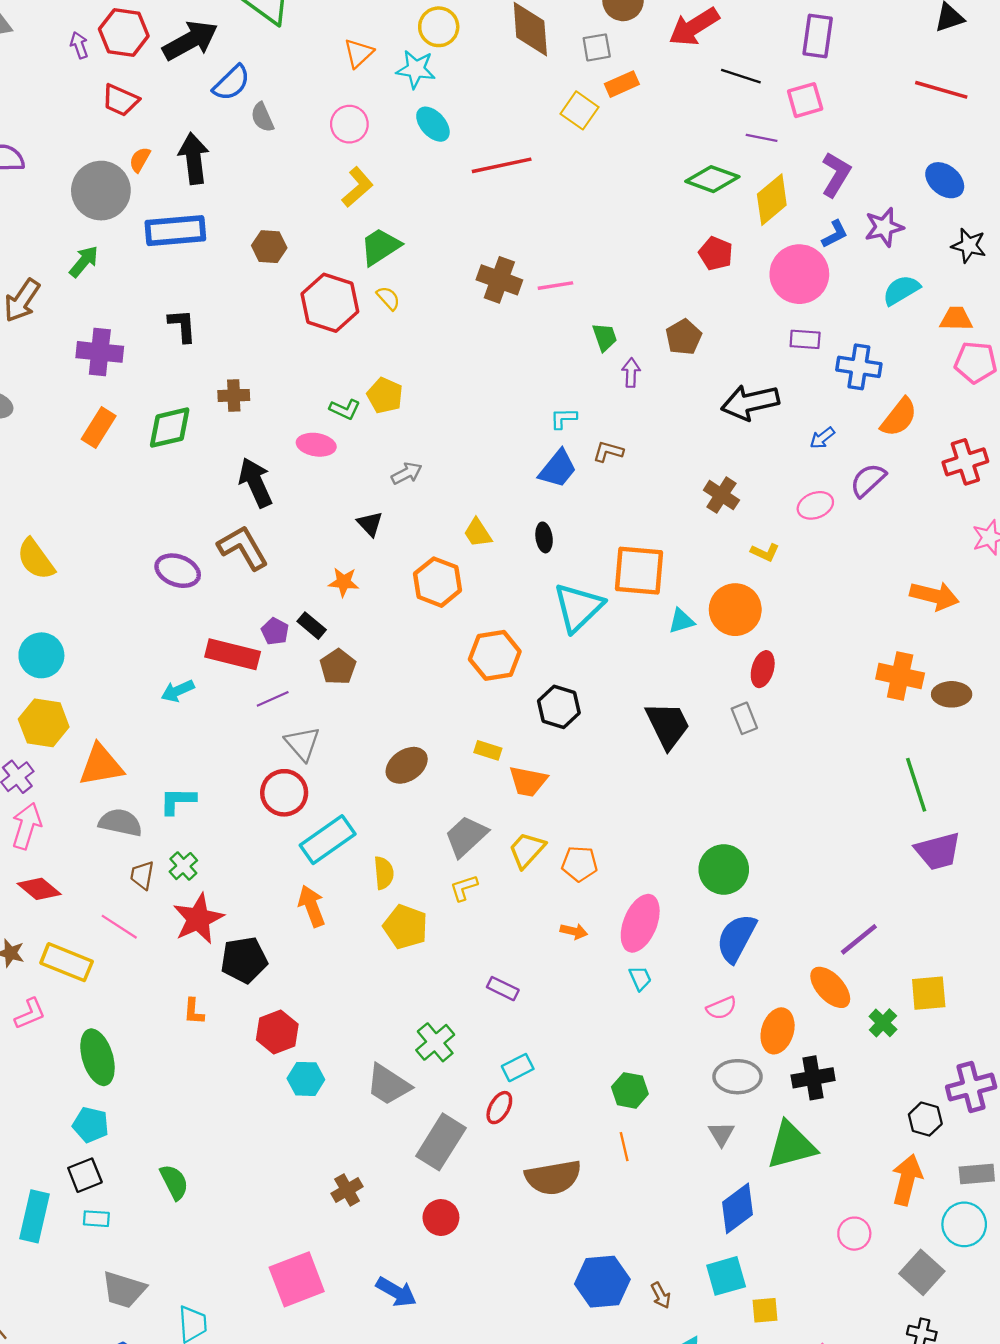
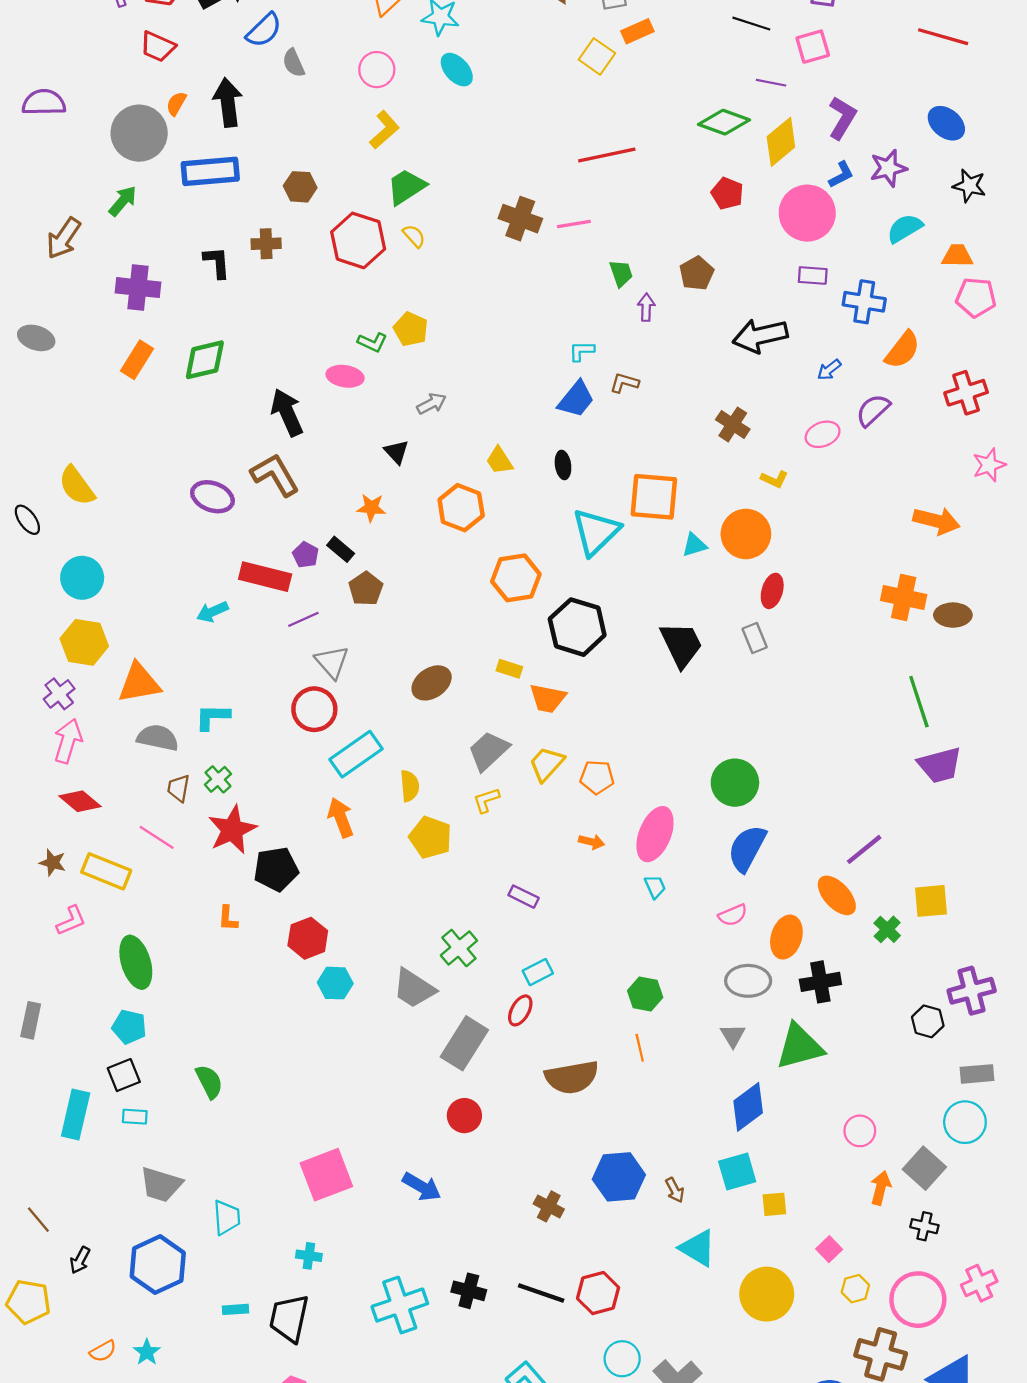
red line: (502, 165) -> (607, 155), moved
brown cross: (234, 395) -> (266, 244), moved
black hexagon: (559, 707) -> (577, 627), size x1.4
orange arrow: (907, 1180) -> (881, 1188), moved, size x0.7
brown cross: (347, 1190) -> (549, 1206), moved, turned -32

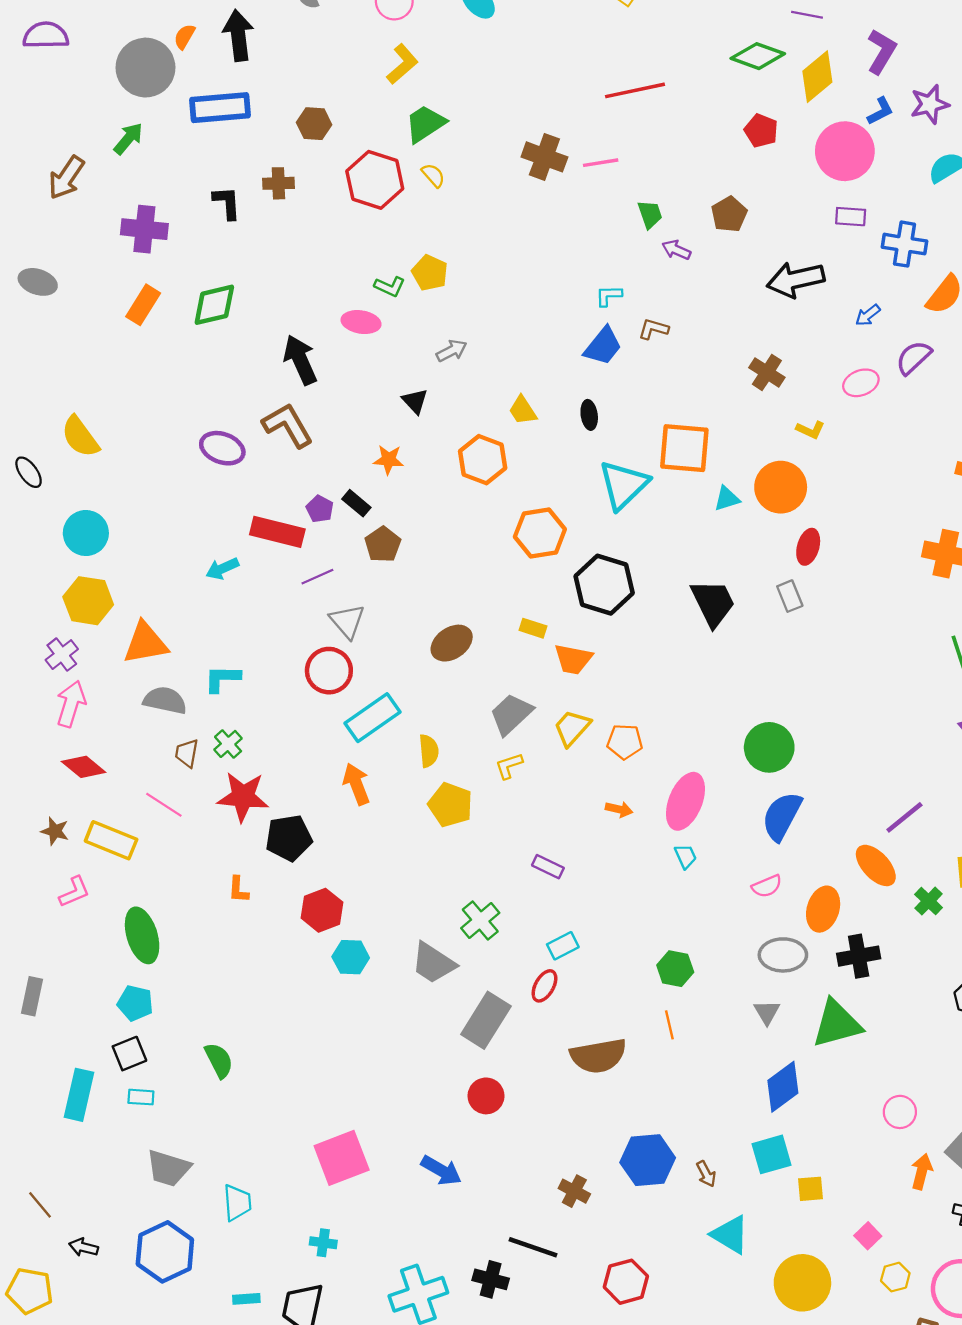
purple arrow: (646, 307) -> (676, 250), turned -68
red star: (232, 830) -> (243, 797), turned 30
black arrow: (80, 1260) -> (84, 1247), turned 76
black line: (541, 1293) -> (533, 1247), moved

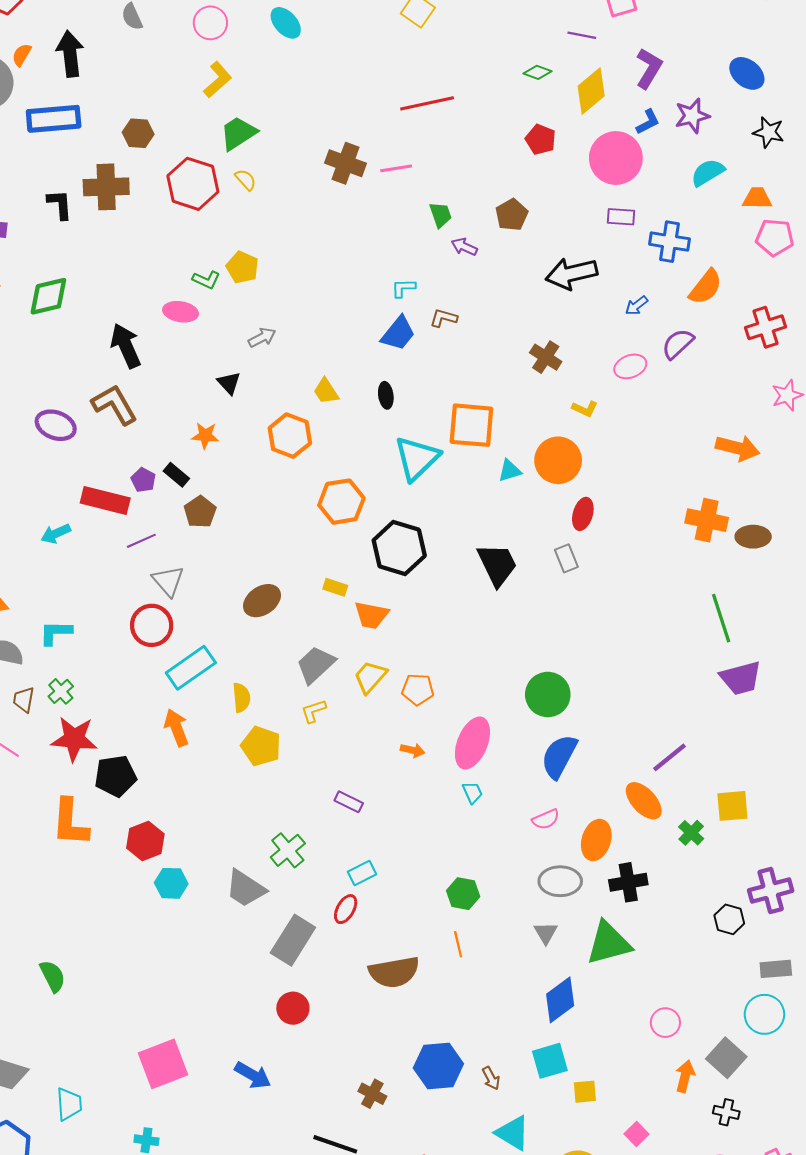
green diamond: (758, 56) -> (537, 72), size x0.6
brown cross: (278, 183) -> (106, 187), size x1.6
orange L-shape: (238, 890) -> (70, 822), size x2.0

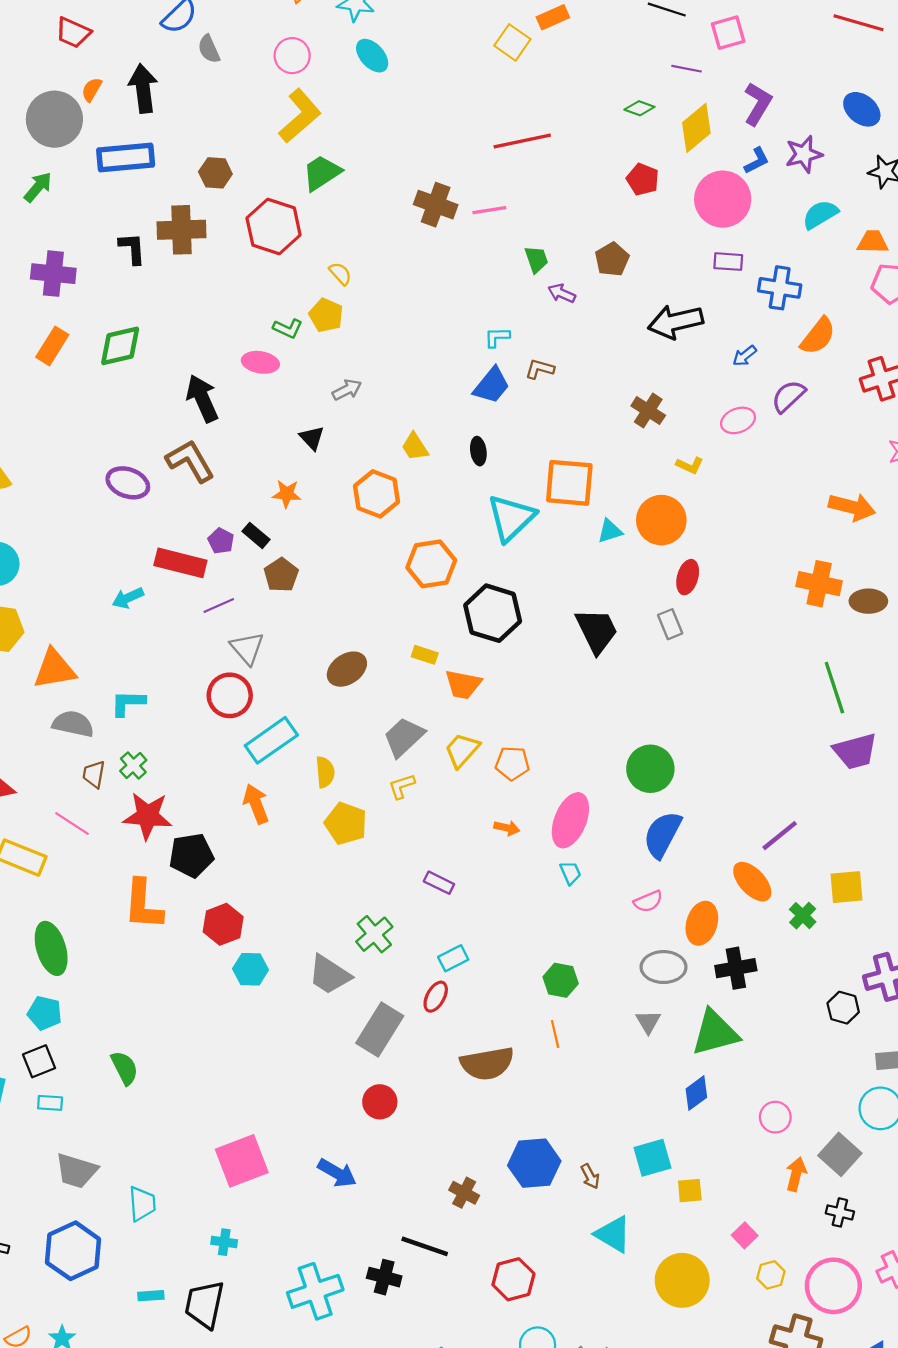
yellow L-shape: (218, 80) -> (300, 116), size x1.4
yellow semicircle: (245, 180) -> (340, 274), moved
blue diamond: (560, 1000) -> (696, 1093), moved, size x0.7

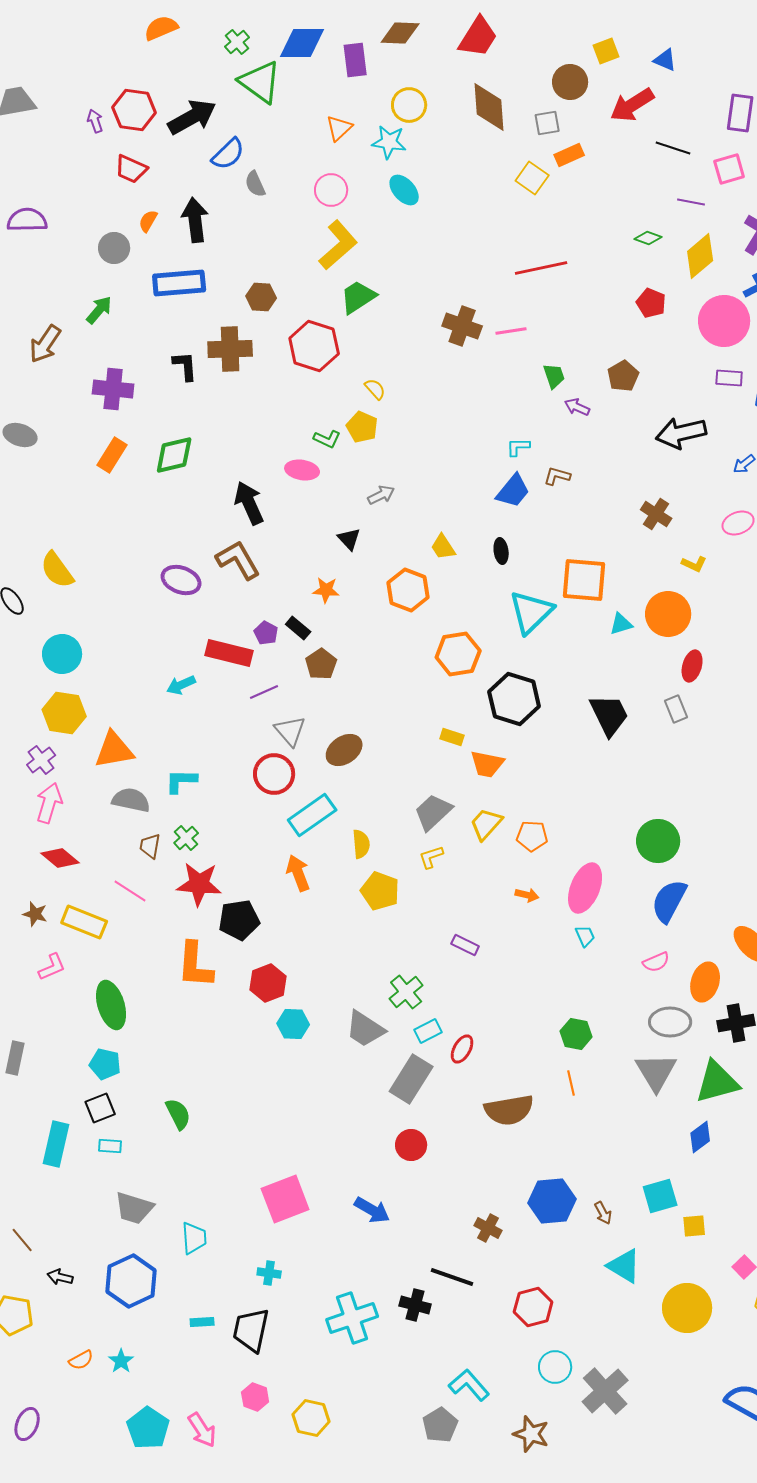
gray circle: (54, 119) -> (114, 248), size x0.6
brown ellipse: (347, 669) -> (344, 750), moved
cyan rectangle: (453, 958) -> (428, 1031), moved
gray triangle: (648, 1022) -> (656, 1072), size x1.8

